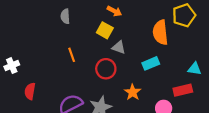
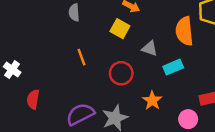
gray triangle: (119, 47) -> (150, 48), moved
white cross: (12, 66) -> (12, 70), turned -32

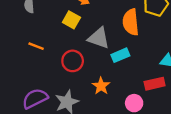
gray triangle: (150, 48) -> (99, 38), size x1.5
orange line: (82, 57) -> (36, 46), turned -49

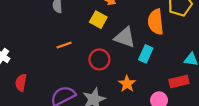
orange line: (36, 46) -> (64, 45), turned -40
cyan rectangle: (120, 55) -> (146, 54), turned -42

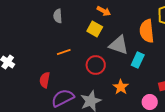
red semicircle: (21, 83) -> (45, 80), moved

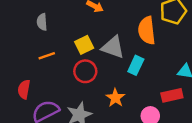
gray semicircle: (58, 16) -> (42, 22), moved
yellow square: (95, 29) -> (84, 45), moved, turned 35

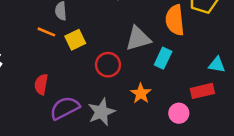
yellow square: (84, 45) -> (75, 40), moved
gray triangle: (113, 47) -> (138, 38), turned -35
orange line: (47, 56) -> (46, 32), moved, turned 42

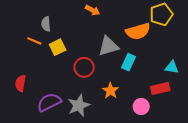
orange semicircle: (175, 20) -> (138, 31), turned -100
red semicircle: (41, 84) -> (21, 83), moved

